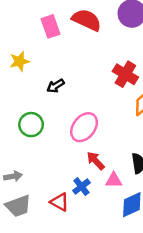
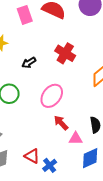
red cross: (125, 74) -> (65, 53), moved
blue cross: (81, 187) -> (50, 165), moved

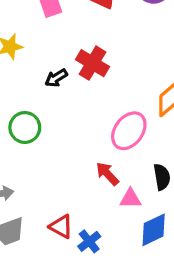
red cross: (65, 53) -> (93, 63), moved
pink ellipse: (52, 96) -> (129, 131), moved

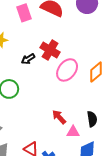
pink ellipse: (129, 131) -> (67, 70), moved

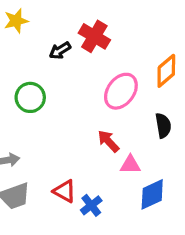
pink ellipse: (67, 70) -> (121, 91), moved
black semicircle: (92, 119) -> (163, 126), moved

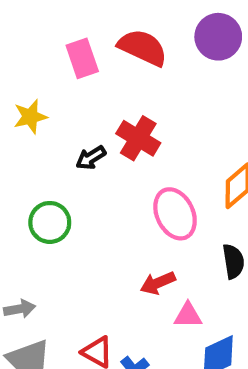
pink ellipse: (121, 91) -> (175, 214), turned -63
red arrow: (108, 141) -> (158, 283), turned -70

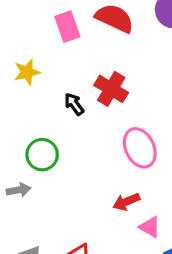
black arrow: (91, 158) -> (74, 104), turned 85
gray arrow: (20, 309) -> (19, 190), moved
pink triangle: (188, 315) -> (150, 227), turned 30

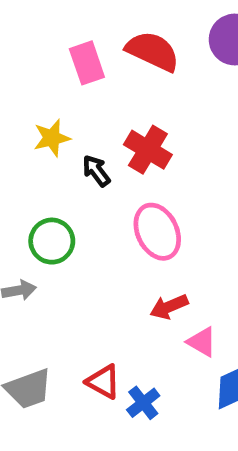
yellow star: (27, 72) -> (52, 138), moved
pink ellipse: (140, 148) -> (157, 232), moved

